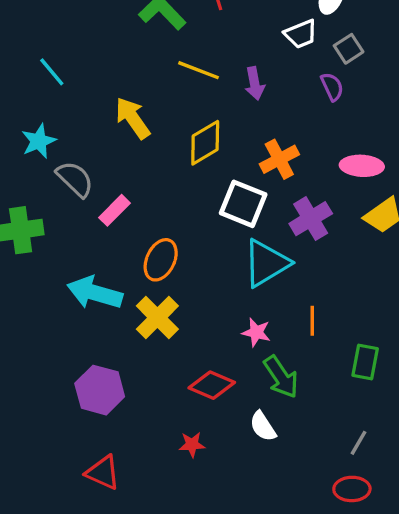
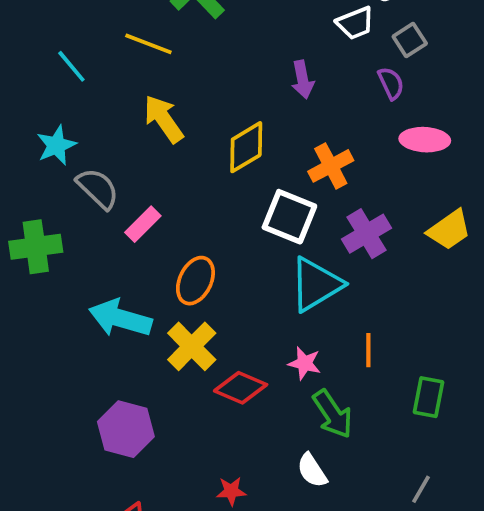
yellow line: (199, 70) -> (148, 44), moved
pink ellipse: (362, 166) -> (425, 140), moved
red diamond: (212, 385) -> (241, 388), moved

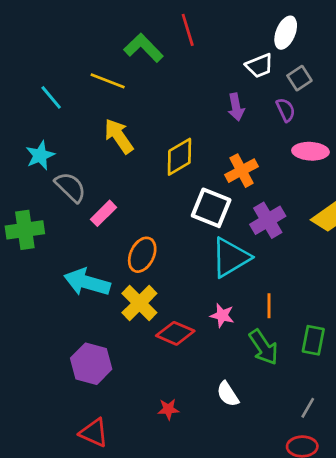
purple arrow: (303, 79) -> (236, 107), moved
green arrow: (333, 414) -> (264, 347), moved

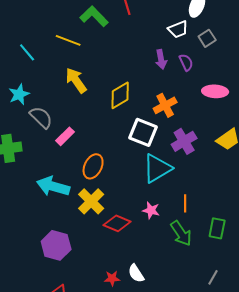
purple semicircle: (286, 110) -> (186, 62), moved
white semicircle: (228, 394) -> (136, 273), moved

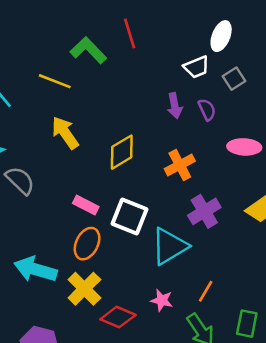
white square: (143, 132) -> (130, 217), moved
pink rectangle: (65, 136) -> (86, 205), moved, turned 72
orange line: (185, 203) -> (206, 291), turned 30

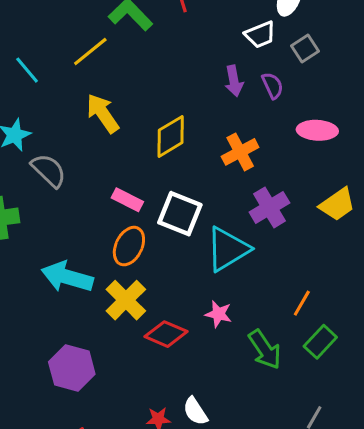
yellow line: (55, 81) -> (90, 52), turned -60
orange line: (206, 291) -> (302, 303), moved
green rectangle: (247, 324) -> (320, 342), turned 32

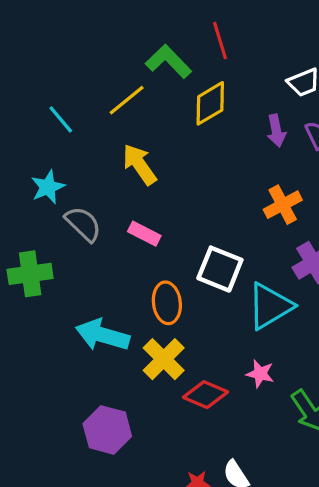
yellow diamond: (171, 136) -> (210, 103), moved
pink rectangle: (127, 200) -> (144, 234), moved
orange ellipse: (129, 246) -> (167, 303), turned -33

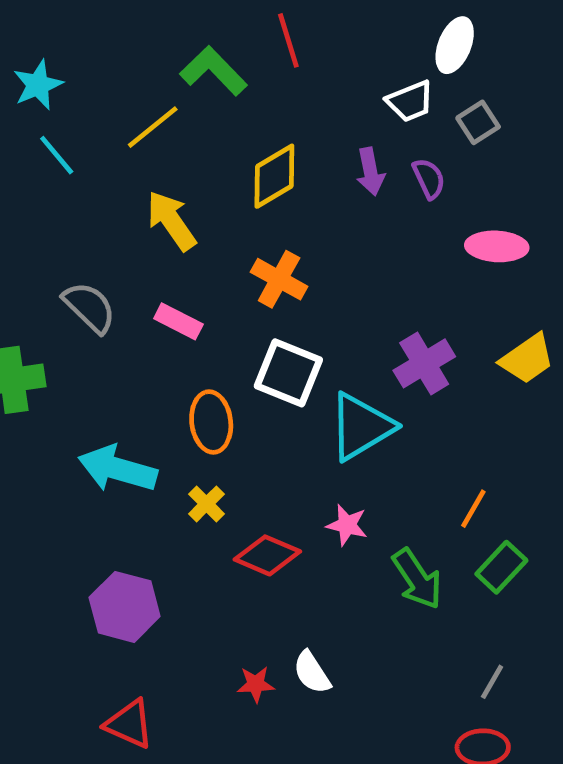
yellow diamond: (210, 103) -> (274, 176), moved
cyan star: (48, 187) -> (38, 85), moved
orange cross: (283, 205) -> (279, 279), moved, turned -33
yellow cross: (164, 359) -> (206, 504), size x0.6

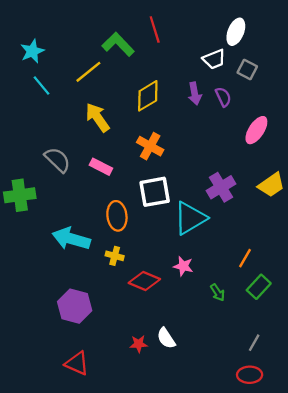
gray square: (478, 122) -> (247, 69), turned -30
pink ellipse: (497, 246) -> (256, 130), turned -60
white square: (288, 373) -> (155, 192), turned -32
yellow cross: (206, 504) -> (115, 256), turned -30
green arrow: (417, 579) -> (218, 292), size x0.6

